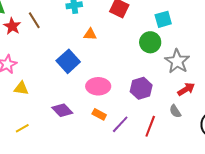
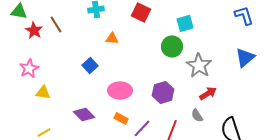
blue square: (68, 61) -> (90, 65), size x0.7

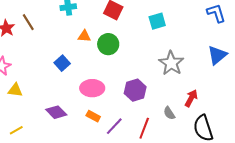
green circle: (172, 46) -> (108, 44), moved
red arrow: (208, 93) -> (191, 98), moved, turned -30

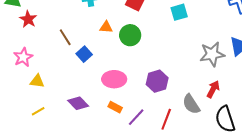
brown line: (28, 22) -> (65, 37), moved
gray star: (171, 63) -> (212, 54), moved, turned 30
gray semicircle: (169, 113) -> (191, 104), size x1.5
yellow line: (16, 130) -> (38, 111), moved

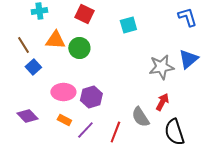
orange triangle: (106, 27) -> (55, 40), size x1.5
brown line: (65, 37) -> (23, 45), moved
purple hexagon: (157, 81) -> (91, 97), moved

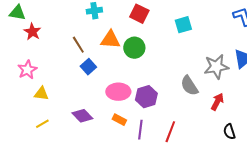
gray semicircle: (140, 117) -> (189, 86), moved
purple line: (85, 130) -> (140, 130), turned -36
black semicircle: (174, 132) -> (229, 132), size x0.6

